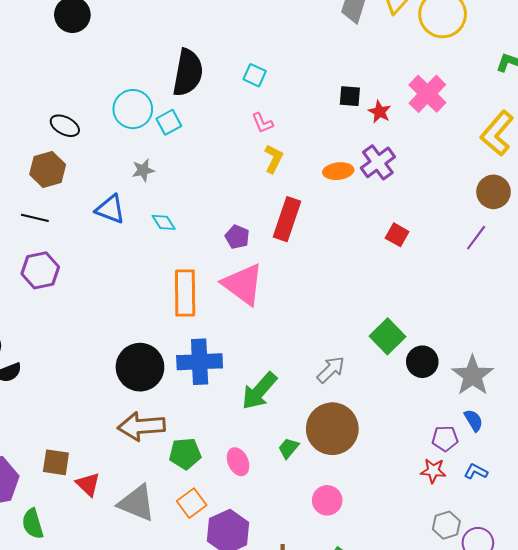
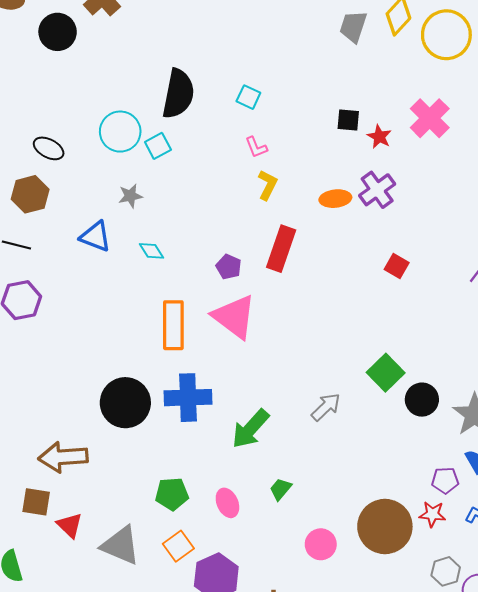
brown arrow: (141, 426) -> (63, 457), moved
brown circle: (332, 429) -> (385, 527), moved

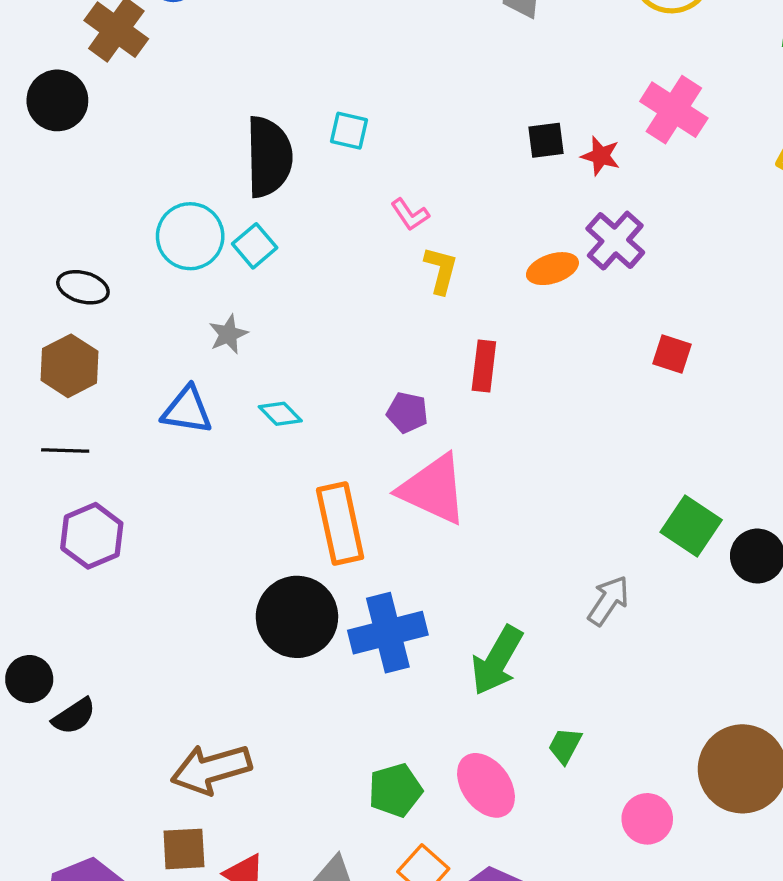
cyan square: (248, 97) -> (349, 131), moved
red rectangle: (281, 249) -> (484, 366), size x0.7
black circle: (125, 403) -> (297, 617), moved
pink ellipse: (227, 503) -> (486, 785), size x1.4

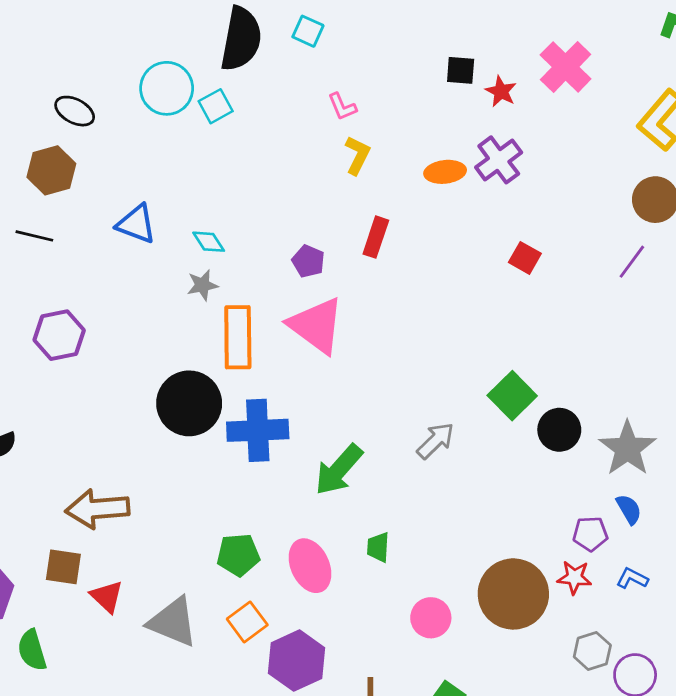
gray star: (228, 334) -> (202, 285), moved
purple hexagon: (92, 536) -> (59, 335), moved
green trapezoid: (565, 746) -> (378, 547), turned -36

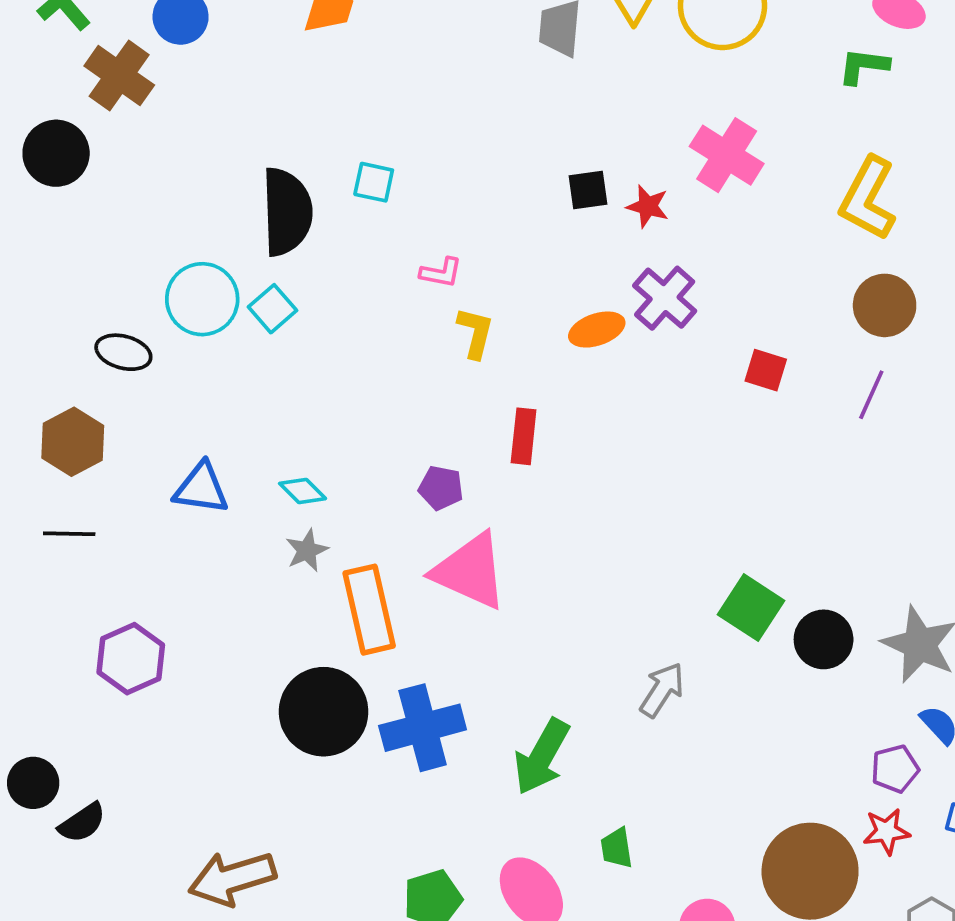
pink L-shape: (342, 107) -> (441, 273), turned -44
black ellipse: (75, 111) -> (123, 352), moved
red square: (525, 258) -> (766, 370), moved

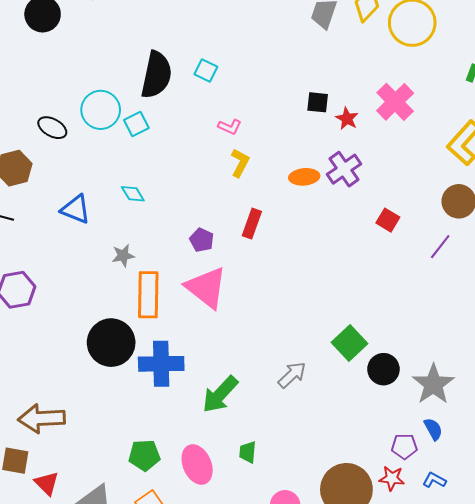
cyan diamond: (303, 491) -> (133, 194), moved

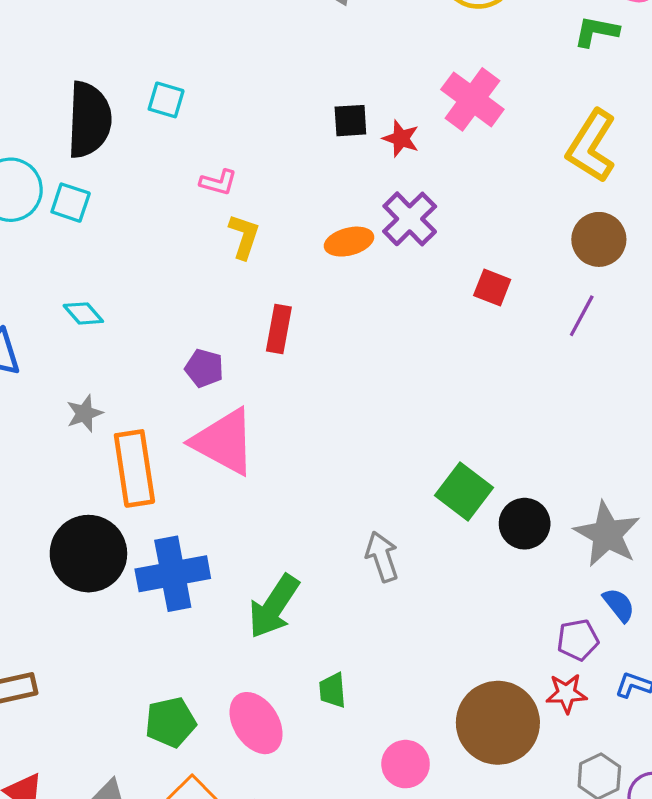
cyan square: (136, 124) -> (71, 203), turned -35
gray arrow: (292, 375) -> (382, 557), turned -56

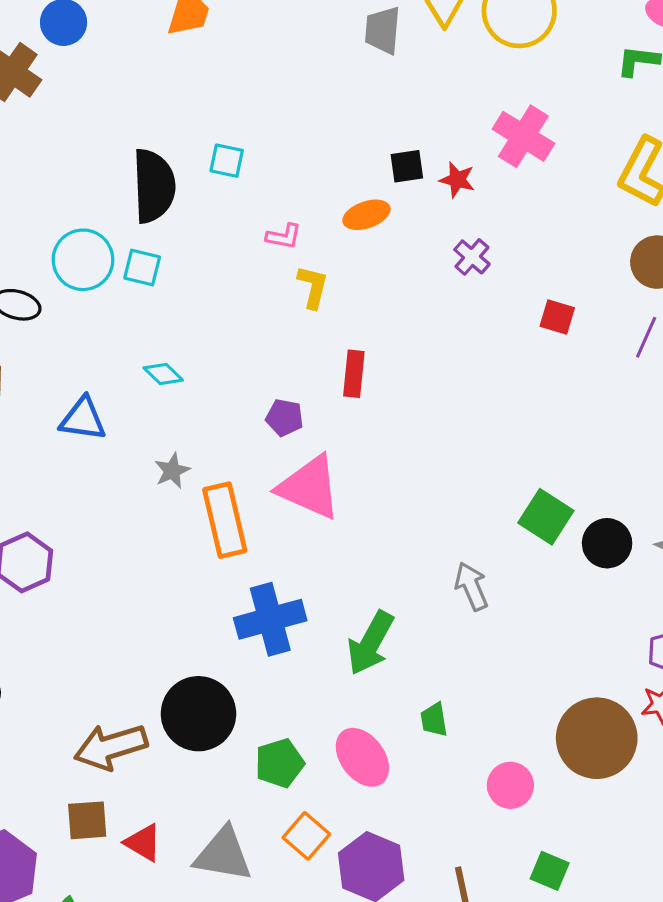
purple cross: (410, 219) -> (472, 257), size x0.7
orange ellipse: (349, 242) -> (366, 215), moved
black circle: (88, 554) -> (198, 714), moved

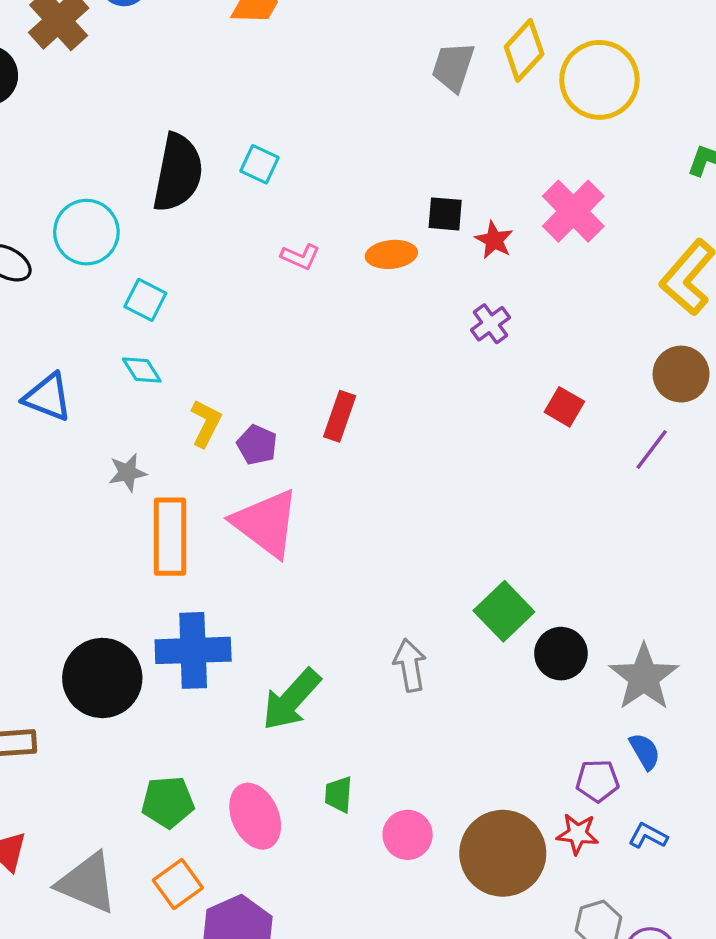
cyan square: (142, 268) -> (145, 300), moved
yellow L-shape: (313, 287) -> (206, 423), moved
black circle: (198, 714) -> (102, 678), moved
pink circle: (510, 785) -> (408, 835), moved

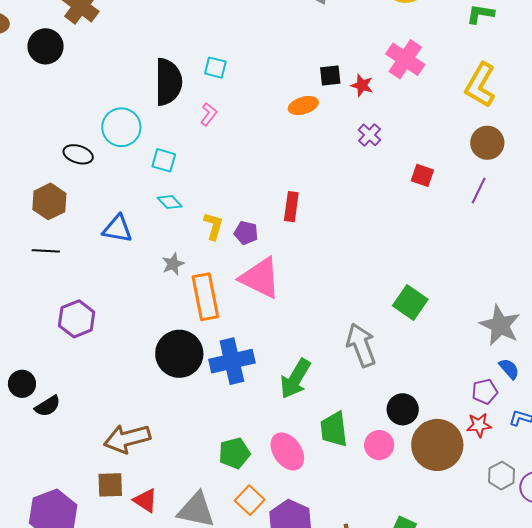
pink L-shape: (300, 257) -> (209, 114), moved, turned -65
black circle: (561, 654) -> (403, 409), moved
gray arrow: (410, 665) -> (361, 345), size x1.4
black circle: (102, 678) -> (179, 354), moved
green trapezoid: (339, 794) -> (334, 429), size x1.6

